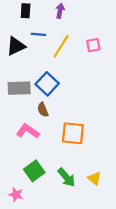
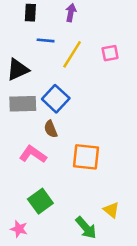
black triangle: (16, 46) -> (18, 70), moved
green arrow: (66, 177) -> (86, 228), moved

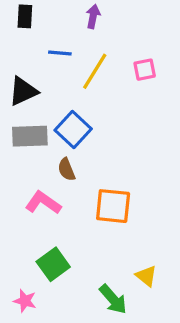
black rectangle: (30, 13) -> (25, 16), moved

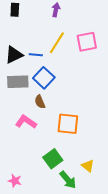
blue line: (60, 53) -> (36, 55), moved
pink square: (145, 70) -> (87, 42), size x1.5
green square: (53, 264) -> (53, 159), moved

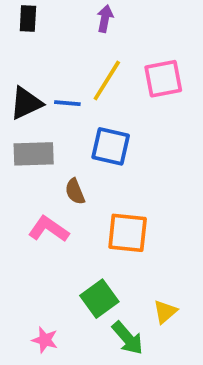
blue square: (44, 78) -> (111, 146), moved, turned -30
yellow triangle: (88, 166) -> (165, 312), turned 40
pink star: (15, 181) -> (45, 340), moved

